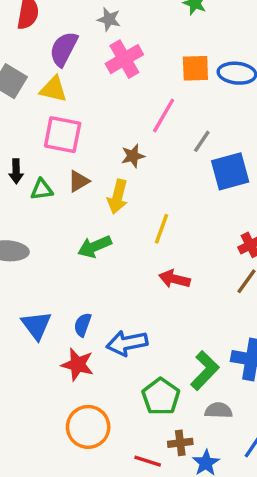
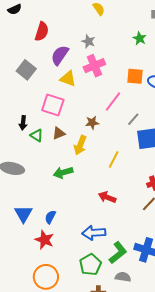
yellow triangle: (53, 89) -> (68, 79), moved
green triangle: (42, 190) -> (37, 135), turned 32
yellow line: (162, 229) -> (114, 159), moved
blue arrow: (127, 343) -> (94, 233), moved

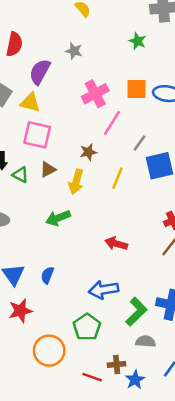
pink cross: (94, 66) -> (95, 94), moved
yellow triangle: (68, 79) -> (30, 102), moved
yellow line: (114, 159) -> (117, 178), moved
red star: (44, 240) -> (20, 311), moved, turned -30
green pentagon: (90, 265) -> (87, 327), moved

